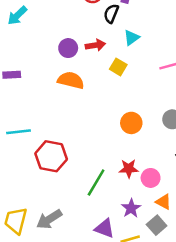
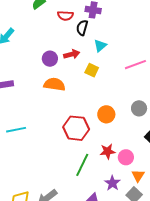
red hexagon: (51, 156) -> (76, 128), moved
orange triangle: (163, 202) -> (138, 176), turned 40

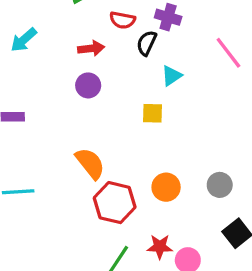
red arrow: (72, 54) -> (91, 48), moved
pink line: (135, 65) -> (228, 53), moved, turned 65
yellow square: (92, 70) -> (152, 113), turned -32
orange semicircle: (54, 84) -> (90, 163), moved, turned 35

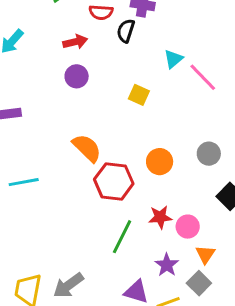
pink line: (228, 53) -> (203, 77), moved
cyan triangle: (172, 76) -> (173, 59), moved
yellow square: (152, 113) -> (139, 95), turned 30

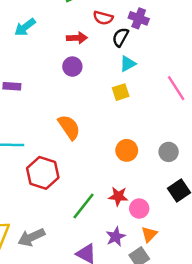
cyan triangle: (173, 59) -> (128, 64), moved
yellow square: (139, 95) -> (121, 92), turned 36
red hexagon: (114, 181) -> (43, 173), moved

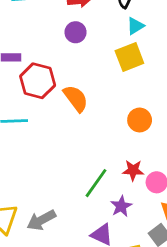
yellow square: (121, 92) -> (129, 57), size x1.5
red hexagon: (43, 173) -> (38, 81), moved
purple star: (116, 237) -> (121, 206), moved

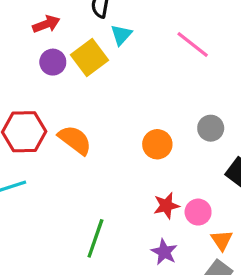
yellow square: (129, 57) -> (89, 57), moved
green line: (96, 183) -> (95, 238), moved

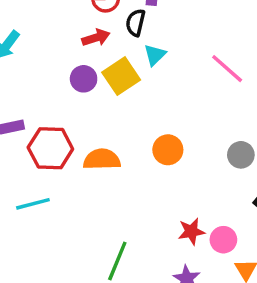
red arrow: (46, 24) -> (96, 38), moved
orange semicircle: (75, 140) -> (102, 159), turned -42
orange circle: (157, 144) -> (168, 150), moved

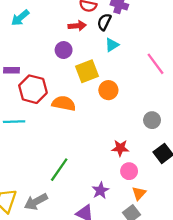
yellow square: (121, 76) -> (87, 71), moved
orange circle: (168, 150) -> (108, 90), moved
red star: (191, 231) -> (120, 148), moved

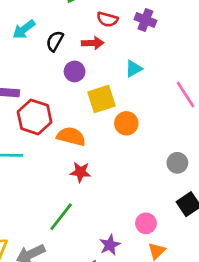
black semicircle: (104, 22) -> (55, 41), moved
red star: (120, 148) -> (80, 172), moved

